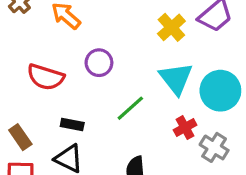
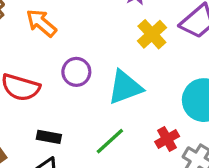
cyan triangle: (176, 78) -> (125, 87), moved, turned 48
green line: (130, 108) -> (110, 141), moved

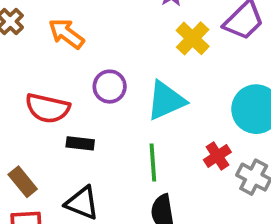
black rectangle: (49, 137) -> (80, 143), moved
green line: (110, 141) -> (153, 163), turned -48

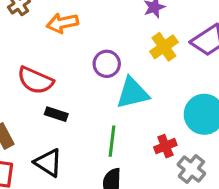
orange arrow: (66, 34) -> (62, 23), turned -60
purple circle: (110, 87) -> (107, 64), moved

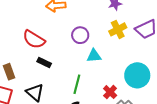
cyan triangle: (133, 93) -> (94, 56), size x0.7
red cross: (165, 146) -> (110, 92), turned -32

